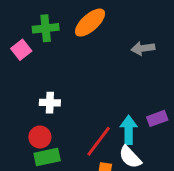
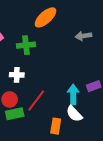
green cross: (46, 28) -> (26, 45), moved
red line: (99, 141) -> (36, 100), moved

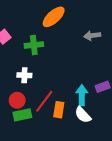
orange rectangle: (56, 126) -> (59, 110), moved

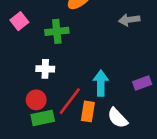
cyan arrow: (82, 95) -> (101, 83), moved

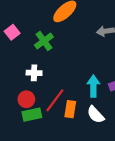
green cross: (57, 31) -> (44, 41), turned -30
cyan arrow: (101, 83) -> (93, 86), moved

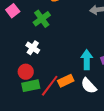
white cross: (34, 73) -> (33, 48), turned 32
red line: (55, 100) -> (50, 86), moved
orange rectangle: (70, 109) -> (66, 81), turned 56

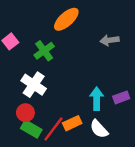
white cross: (33, 48) -> (34, 85), size x1.5
green rectangle: (31, 86) -> (31, 129), turned 42

